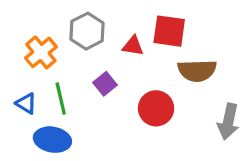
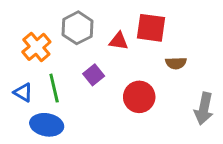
brown semicircle: (197, 71) -> (176, 63), size x0.6

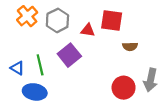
orange cross: (36, 47) -> (27, 16), moved
purple square: (94, 75) -> (69, 55), size x1.5
red circle: (139, 97) -> (124, 88), moved

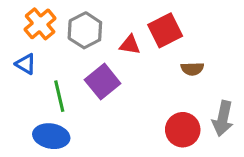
red square: (112, 20) -> (165, 30), turned -35
blue triangle: (17, 68) -> (26, 64), moved

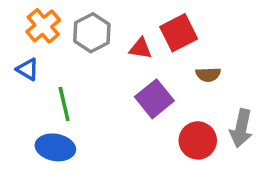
purple square: (103, 82) -> (154, 99), moved

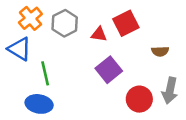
blue triangle: (28, 69) -> (19, 49), size x1.5
brown semicircle: (208, 74) -> (160, 51), moved

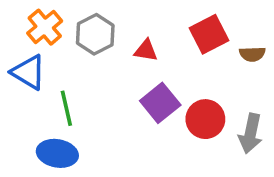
red square: (126, 23) -> (209, 34), moved
brown semicircle: (160, 51) -> (252, 54), moved
red circle: (139, 99) -> (205, 119), moved

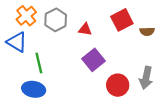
red circle: (205, 119) -> (118, 85), moved

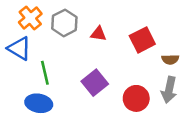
red square: (122, 20) -> (142, 40), moved
brown semicircle: (147, 31) -> (170, 59), moved
purple square: (94, 60) -> (95, 83), moved

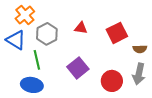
gray hexagon: (64, 23) -> (47, 34), moved

